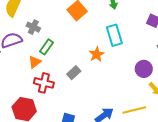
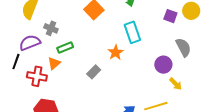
green rectangle: (47, 47) -> (65, 48), turned 35
red cross: (44, 83) -> (37, 76), moved

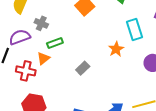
cyan rectangle: (132, 32) -> (135, 29), moved
orange star: (116, 52) -> (116, 49), moved

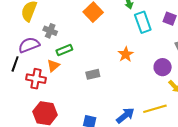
cyan rectangle: (135, 29) -> (143, 22), moved
gray rectangle: (83, 68) -> (93, 74), turned 32

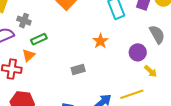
gray rectangle: (93, 74) -> (78, 69), moved

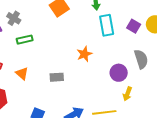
orange triangle: (28, 55) -> (22, 73), moved, turned -48
yellow arrow: (151, 71) -> (127, 94), turned 56

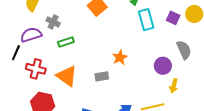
orange star: (84, 54) -> (120, 57), moved
orange triangle: (22, 73) -> (67, 76), size x1.6

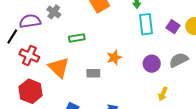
green rectangle: (66, 42) -> (77, 38), moved
gray semicircle: (184, 50) -> (179, 60), turned -102
purple circle: (163, 66) -> (152, 64), moved

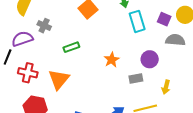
gray semicircle: (179, 60) -> (175, 40), moved, turned 42
orange triangle: (59, 68) -> (59, 79), turned 35
gray rectangle: (93, 73) -> (136, 78), moved

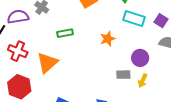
cyan rectangle: (137, 21) -> (134, 19), turned -65
orange star: (112, 60) -> (108, 39), moved
yellow arrow: (166, 87) -> (143, 81), moved

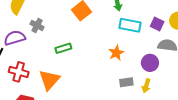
orange star: (108, 39) -> (116, 53), moved
purple circle: (140, 58) -> (150, 63), moved

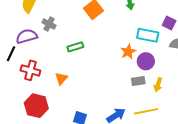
cyan rectangle: (130, 25) -> (148, 35), moved
purple circle: (150, 63) -> (146, 61), moved
orange triangle: (49, 80) -> (61, 78), size x0.6

